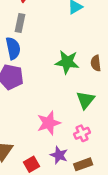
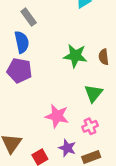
gray rectangle: (20, 23) -> (29, 17), turned -48
pink star: (49, 123) -> (57, 116), turned 30

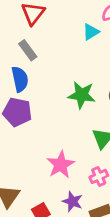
pink star: (57, 116) -> (61, 165), turned 30

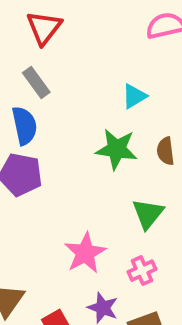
cyan triangle: (91, 32) -> (134, 96), moved

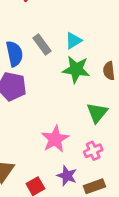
gray rectangle: (36, 83) -> (42, 45), moved
cyan triangle: (134, 96) -> (73, 41), moved

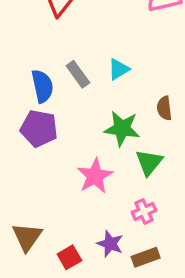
green star: (76, 69) -> (122, 129), moved
pink star: (55, 139) -> (95, 176), moved

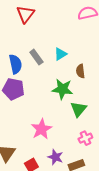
brown semicircle: (164, 108) -> (80, 71), moved
pink star: (95, 176) -> (41, 129), moved
pink cross: (144, 212) -> (85, 138), moved

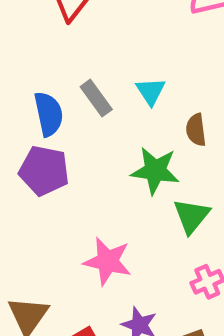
cyan triangle: (60, 54) -> (151, 91), turned -32
pink star: (41, 129) -> (108, 261), turned -30

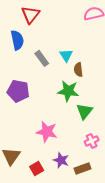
blue semicircle: (49, 114) -> (17, 40), moved
brown semicircle: (196, 130) -> (78, 70), moved

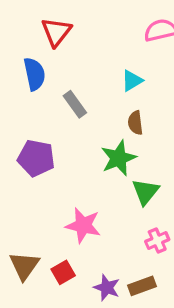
cyan triangle: (66, 55) -> (132, 81), moved, turned 32
green star: (68, 91) -> (119, 158), turned -30
purple star: (61, 160) -> (107, 288), moved
red square: (37, 168) -> (63, 272), moved

